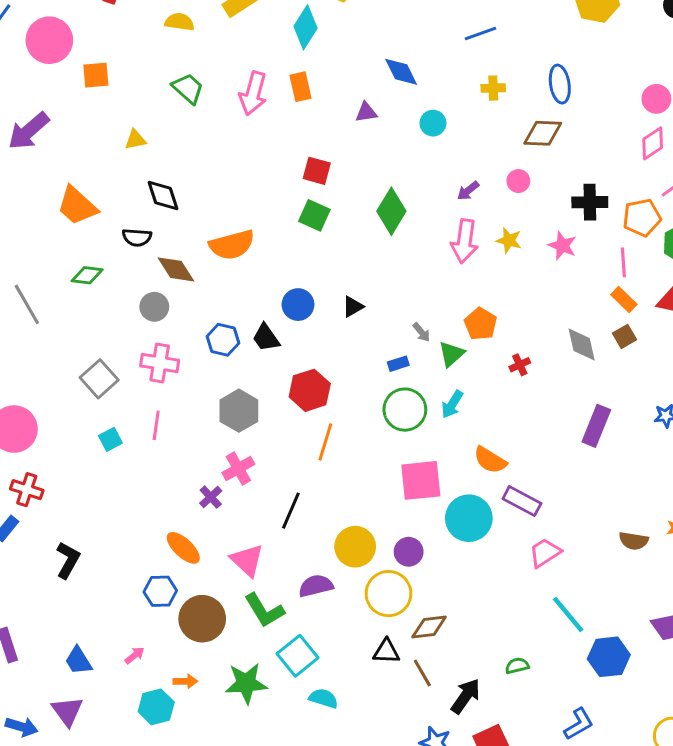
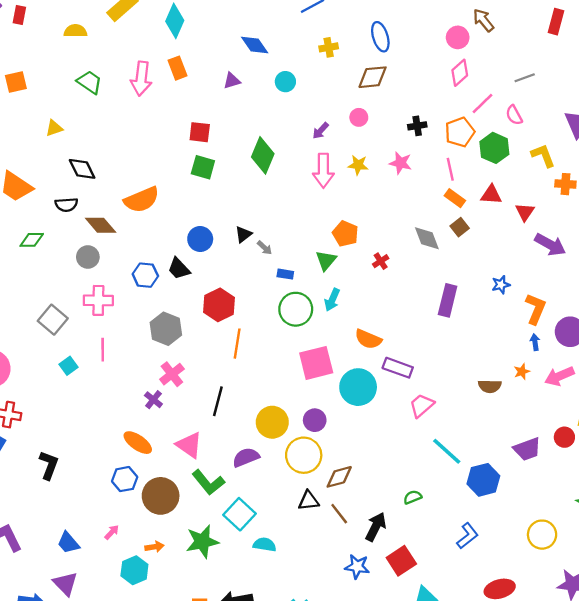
black cross: (590, 202) -> (417, 126), size x0.7
gray arrow: (421, 332) -> (264, 248), moved
blue rectangle: (398, 364) -> (285, 274), turned 35

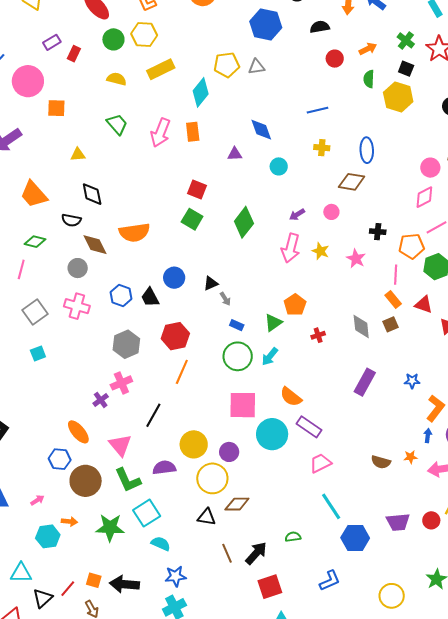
pink line: (103, 350) -> (21, 269), moved
brown line: (339, 514) -> (227, 553), moved
blue star: (357, 567) -> (175, 576), moved, turned -30

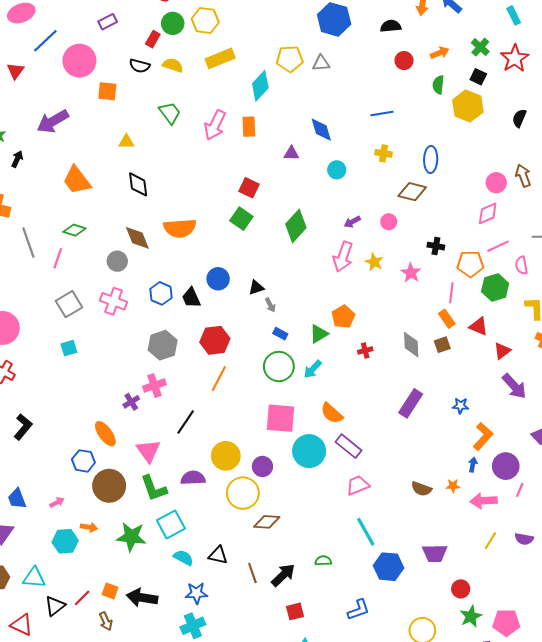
red rectangle: (74, 54) -> (153, 39), moved
black semicircle: (71, 220) -> (140, 66), moved
black triangle: (207, 517) -> (218, 555), moved
red circle: (431, 520) -> (461, 589), moved
red square: (270, 587) -> (295, 611), size x0.7

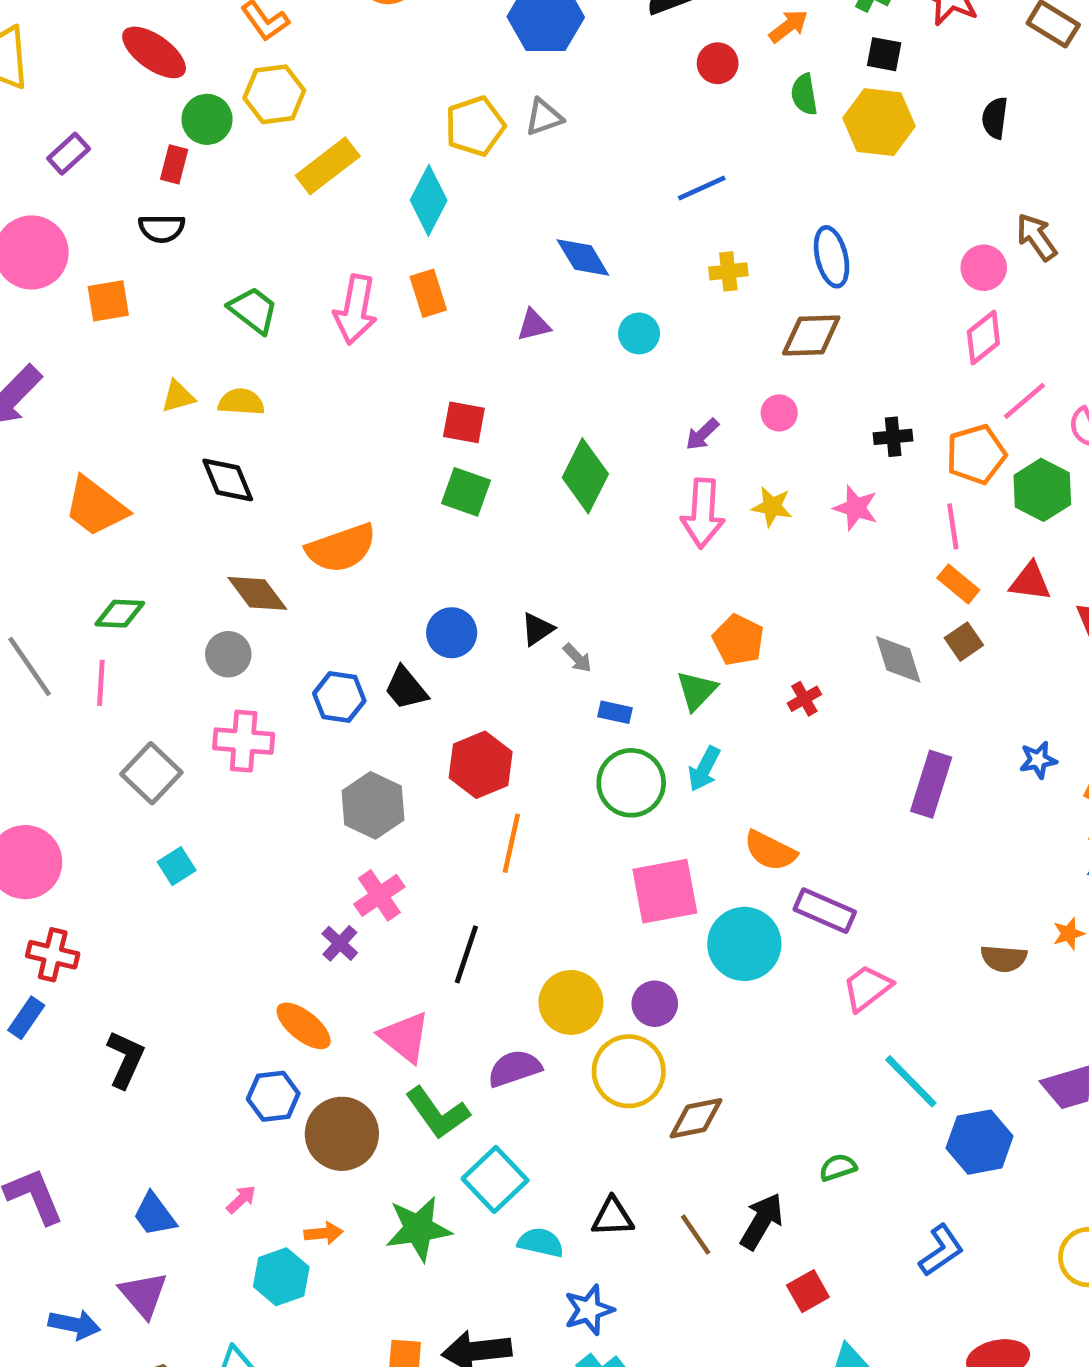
yellow semicircle: (173, 65) -> (241, 402), moved

